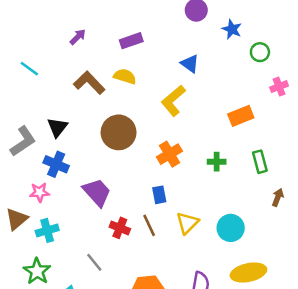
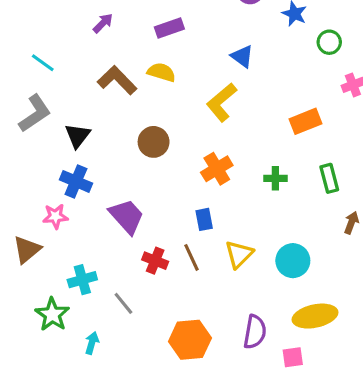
brown circle: (119, 132) -> (154, 142), size x0.7
gray L-shape: (23, 141) -> (35, 113), moved
cyan cross: (47, 230) -> (82, 280), moved

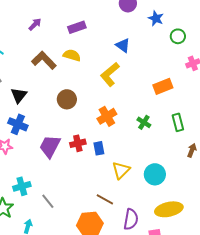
green cross: (275, 178) -> (144, 122), turned 32
purple trapezoid: (127, 216) -> (50, 146), turned -110
brown line: (192, 257) -> (105, 199), moved, turned -36
red cross: (155, 261) -> (78, 143), moved, turned -35

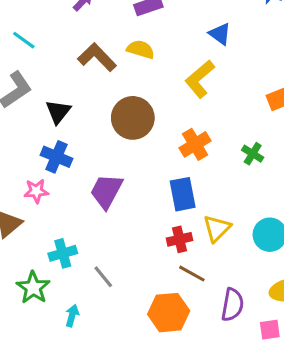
brown circle: (67, 99) -> (133, 118), size x1.4
red cross: (78, 143) -> (180, 239), moved
blue rectangle: (99, 148) -> (183, 194), size x1.5

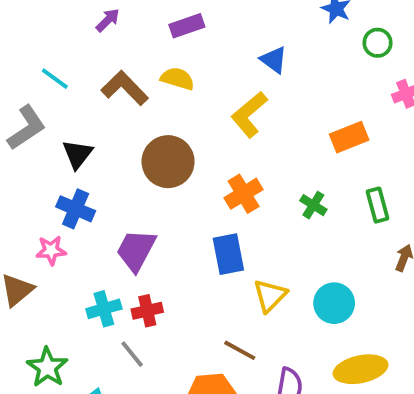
cyan line: (24, 40) -> (55, 79), moved
red cross: (180, 239) -> (147, 311), moved
cyan cross: (63, 253) -> (104, 309), moved

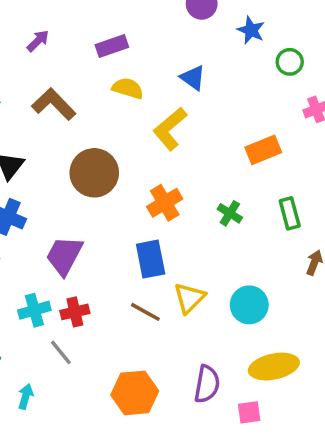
yellow semicircle: (177, 79) -> (128, 88), moved
brown line: (240, 350) -> (145, 312), moved

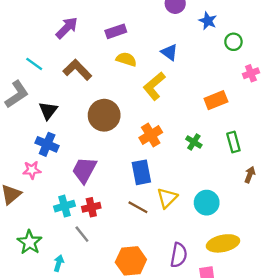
purple arrow: (38, 41) -> (67, 28), size x1.5

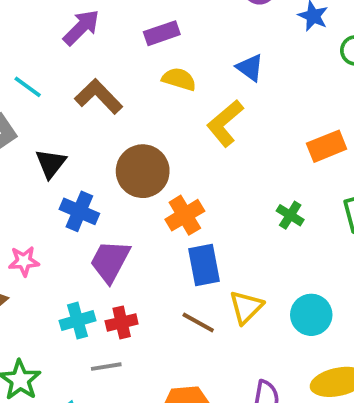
orange cross: (151, 135) -> (185, 215), moved
blue cross: (47, 144) -> (79, 211), moved
gray line: (82, 234) -> (106, 367), turned -60

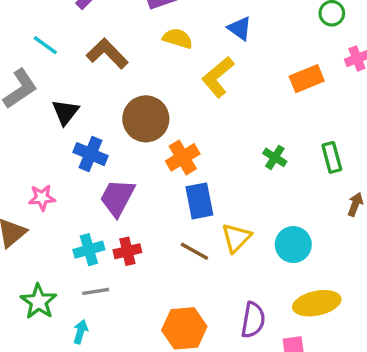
orange rectangle: (327, 146) -> (307, 79), moved
gray line: (106, 367) -> (96, 291), moved

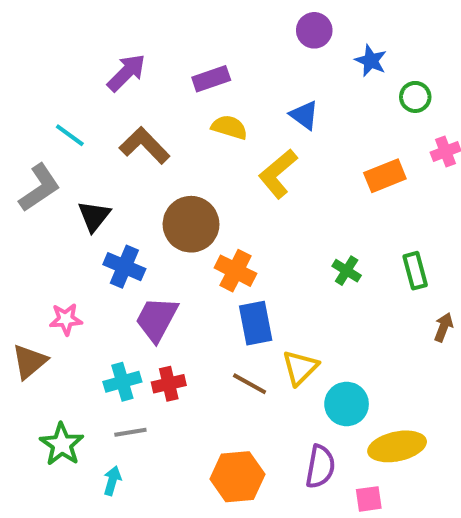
orange cross: (183, 157) -> (235, 271), turned -32
cyan circle: (293, 245) -> (347, 404), moved

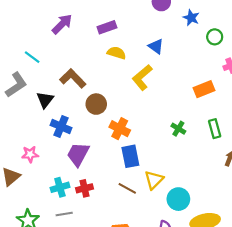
brown L-shape: (145, 145) -> (73, 78), moved
orange rectangle: (385, 176) -> (204, 89), moved
brown circle: (191, 224) -> (96, 104), size x0.7

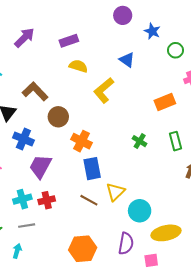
blue triangle: (156, 46) -> (127, 60), moved

